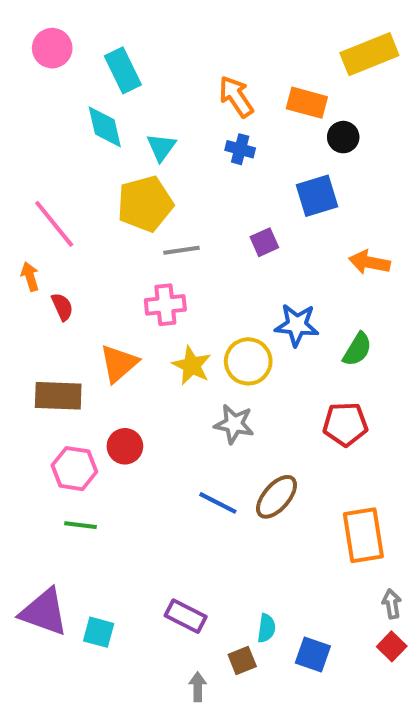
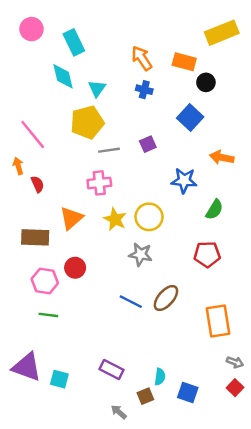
blue square: (317, 196) -> (190, 118), turned -30
purple square: (264, 242) -> (148, 144), moved
blue star: (297, 325) -> (184, 180), moved
gray arrow: (392, 604) -> (235, 362), turned 119
gray arrow: (198, 687) -> (119, 412), turned -49

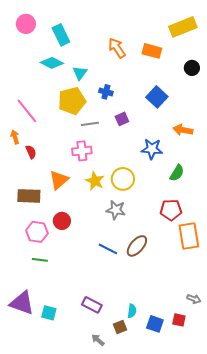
cyan diamond: (63, 76) -> (52, 63), turned -50
black circle: (206, 82) -> (192, 68), moved
blue cross: (144, 90) -> (106, 92), moved
orange rectangle: (218, 321) -> (189, 236), moved
red square: (235, 388) -> (179, 320), moved, turned -32

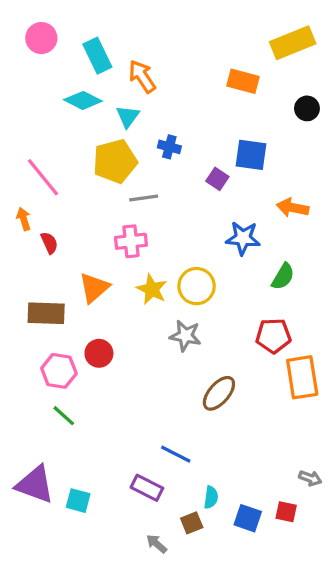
orange arrow: (117, 48) -> (142, 76), moved
blue square: (157, 97) -> (251, 155), turned -35
purple square: (122, 119) -> (217, 179), moved, turned -32
blue line: (108, 249) -> (176, 454), moved
green line: (40, 260) -> (64, 416), turned 35

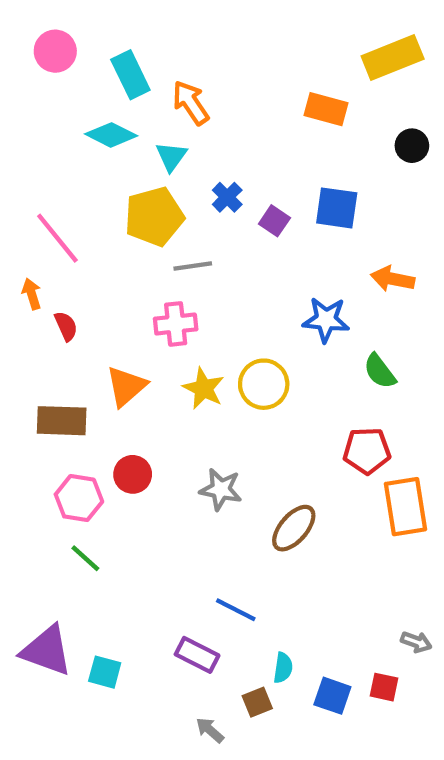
blue cross: (169, 147) -> (227, 197), turned 30
purple square: (217, 179) -> (274, 221), moved
green semicircle: (283, 276) -> (380, 371), turned 112
gray star: (185, 336) -> (221, 489), moved

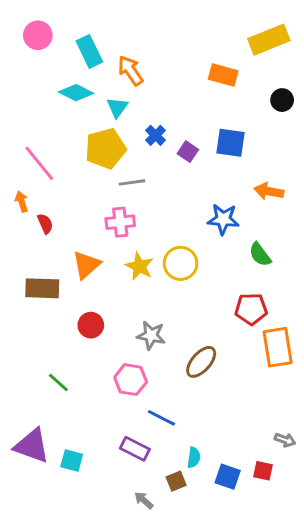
pink hexagon: (79, 498) -> (131, 380), moved

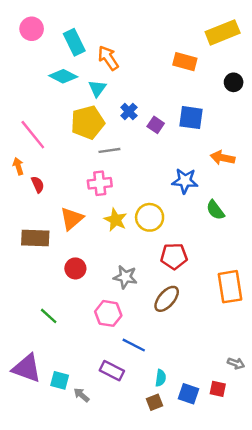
red pentagon: (251, 309) -> (174, 256), moved
brown square: (176, 481) -> (154, 402), moved
gray arrow: (144, 500) -> (81, 395), moved

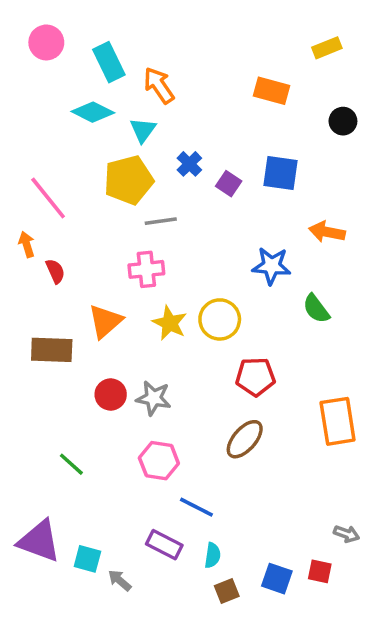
yellow rectangle: (223, 32) -> (327, 48), size x0.6
gray star: (125, 277) -> (154, 398), moved
cyan semicircle: (161, 378) -> (213, 555), moved

